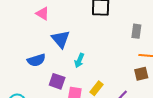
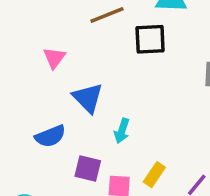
pink triangle: (43, 14) -> (54, 58), turned 40

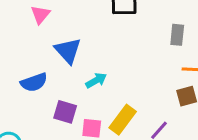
cyan arrow: (122, 131) -> (96, 80), turned -140
yellow rectangle: (154, 175) -> (123, 120), size x1.4

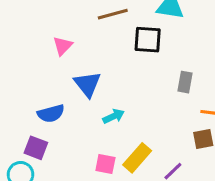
gray rectangle: (177, 35) -> (185, 82), moved
purple square: (65, 112) -> (36, 148), moved

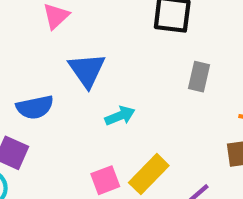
gray rectangle: (185, 82) -> (199, 77), moved
pink square: (105, 164) -> (105, 180), turned -35

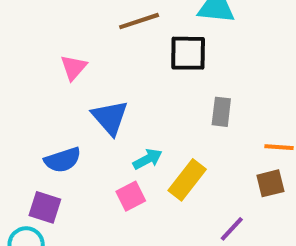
yellow rectangle: (149, 174) -> (187, 180), moved
pink square: (105, 180) -> (131, 196), moved

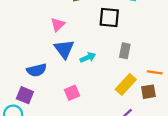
pink triangle: (73, 67) -> (58, 25), moved
cyan arrow: (148, 159) -> (88, 57), moved
yellow rectangle: (187, 180) -> (126, 84), moved

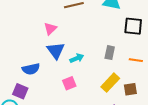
black square: (109, 17) -> (133, 26), moved
orange line: (155, 72) -> (136, 60), moved
pink square: (72, 93) -> (69, 83), moved

